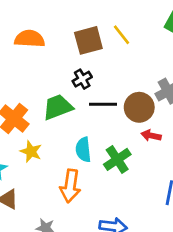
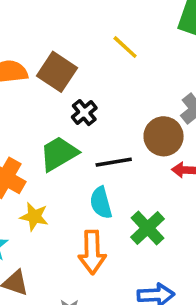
brown square: (88, 40) -> (57, 72), moved, turned -32
black line: (103, 104) -> (114, 162), moved
green cross: (117, 159) -> (148, 228), moved

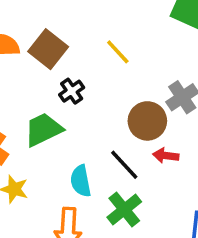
yellow line: (125, 47) -> (118, 52), moved
black line: (114, 162) -> (124, 165), moved, turned 52

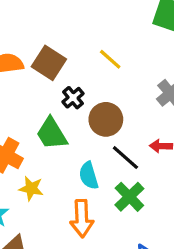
brown circle: (147, 121) -> (106, 119), moved
green trapezoid: (43, 129) -> (52, 134), turned -90

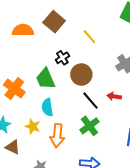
brown square: (49, 63) -> (54, 22), moved
cyan semicircle: (89, 176) -> (47, 107), moved
yellow star: (31, 188) -> (33, 126), moved

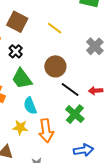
black cross: (62, 58) -> (16, 51), moved
red arrow: (114, 96) -> (96, 91), moved

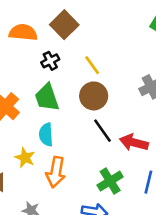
yellow line: (55, 28) -> (92, 65), moved
red arrow: (96, 91) -> (134, 142), size x1.5
green cross: (75, 114) -> (110, 181), moved

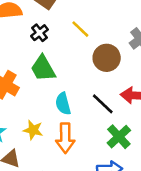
brown circle: (94, 96) -> (107, 58), moved
black line: (103, 131) -> (103, 104), moved
cyan semicircle: (46, 135) -> (63, 104), moved

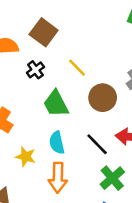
green trapezoid: (43, 68) -> (56, 104), moved
yellow star: (33, 130) -> (26, 157), moved

